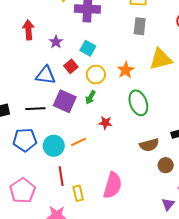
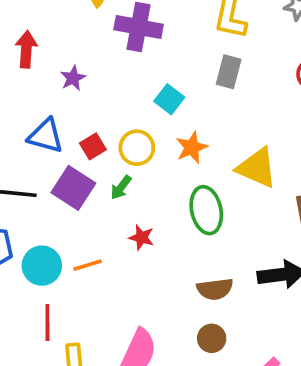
cyan square: (88, 48) -> (169, 99), moved
yellow triangle: (161, 59) -> (257, 168), moved, turned 30
red square: (71, 66) -> (93, 146), moved
brown circle: (166, 165) -> (212, 338), moved

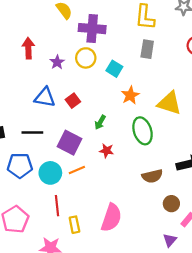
yellow circle: (137, 148) -> (86, 58), moved
green arrow: (121, 187) -> (100, 122), moved
purple square: (73, 188) -> (70, 143), moved
brown circle: (212, 338) -> (171, 204), moved

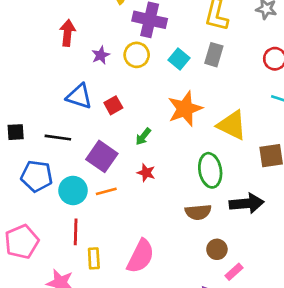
cyan square: (114, 69) -> (179, 59), moved
orange star: (130, 95) -> (185, 109), size x1.5
green ellipse: (143, 131) -> (210, 170), moved

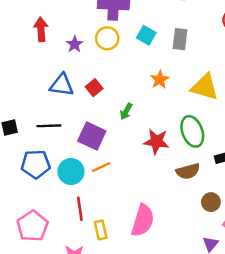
gray rectangle: (214, 55) -> (180, 39), moved
orange star: (185, 109) -> (160, 79), size x0.6
red star: (146, 173) -> (156, 141), moved, size x1.5

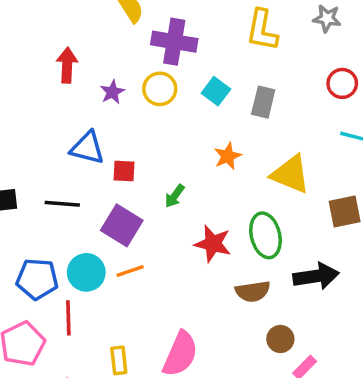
red square: (94, 88) -> (124, 171), moved, turned 35
blue pentagon: (36, 164) -> (37, 279), moved
red line: (80, 209) -> (68, 318), moved

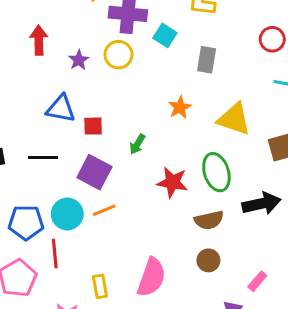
cyan square: (216, 91) -> (165, 35), moved
brown circle: (280, 339) -> (208, 260), moved

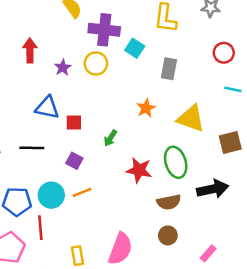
purple square: (94, 172) -> (74, 161), size x0.6

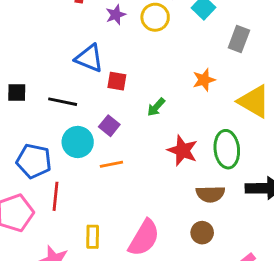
cyan circle: (51, 195) -> (78, 142), moved

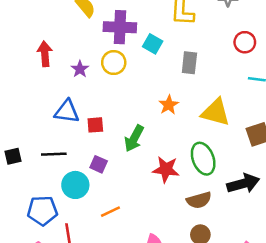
green arrow: (156, 107) -> (134, 138), size x1.5
orange line: (111, 164) -> (110, 212), moved

